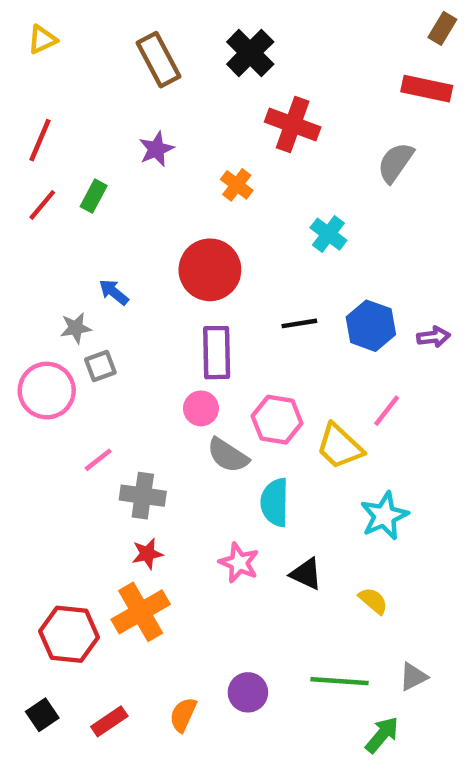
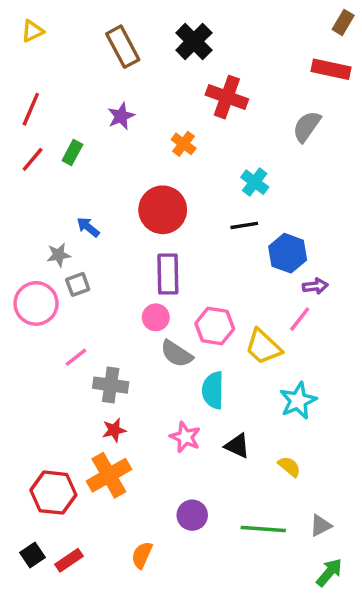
black line: (299, 323) -> (244, 225), moved
purple arrow: (433, 337) -> (315, 286), moved
purple circle: (248, 692) -> (192, 515), moved
red rectangle: (109, 721) -> (69, 560), moved
green arrow: (382, 735) -> (329, 572), moved

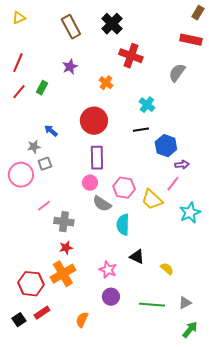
cyan star: (298, 401) -> (190, 213), moved
pink star: (185, 437) -> (108, 270), moved
red rectangle: (69, 560) -> (42, 313), moved

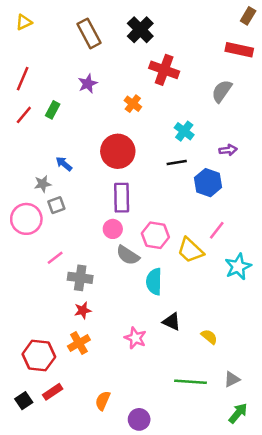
purple arrow: (182, 165) -> (228, 150), moved
orange cross: (63, 274) -> (79, 343), size x0.7
purple circle: (111, 297) -> (139, 419), moved

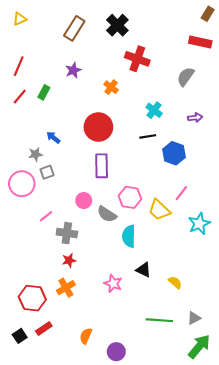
brown rectangle: (89, 33) -> (74, 28), turned 60
purple arrow: (228, 150) -> (195, 118), moved
pink circle: (113, 229) -> (84, 200), moved
green arrow: (238, 413) -> (199, 346), size x1.4

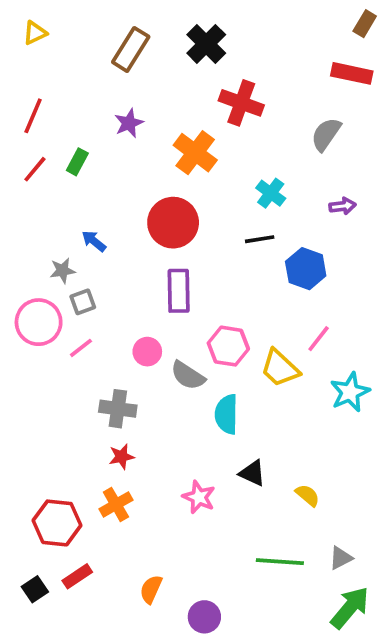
orange cross: (111, 87) -> (195, 153), size x1.6
pink line: (46, 216) -> (81, 348), moved

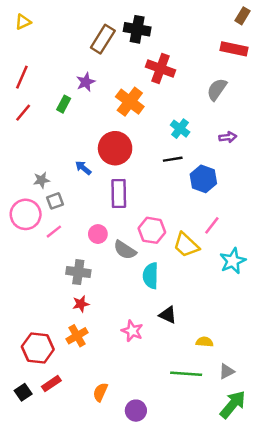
black cross: (206, 44) -> (137, 29), turned -35
brown rectangle: (131, 49) -> (103, 39), moved
green rectangle: (77, 162) -> (64, 104), moved
blue arrow: (94, 241) -> (83, 168), moved
yellow semicircle: (308, 495) -> (205, 342), moved, turned -35

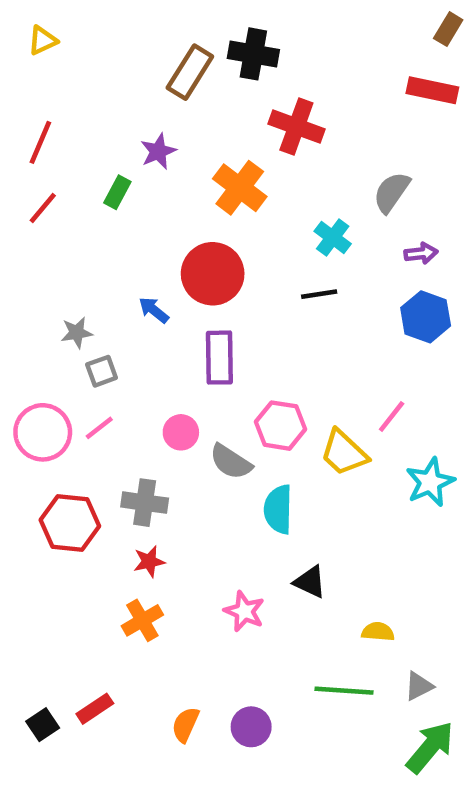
gray semicircle: (217, 89) -> (392, 192), moved
blue hexagon: (203, 179) -> (426, 317), moved
pink circle: (26, 214) -> (43, 432), moved
red hexagon: (38, 348) -> (70, 523), moved
purple circle: (136, 411) -> (251, 727), moved

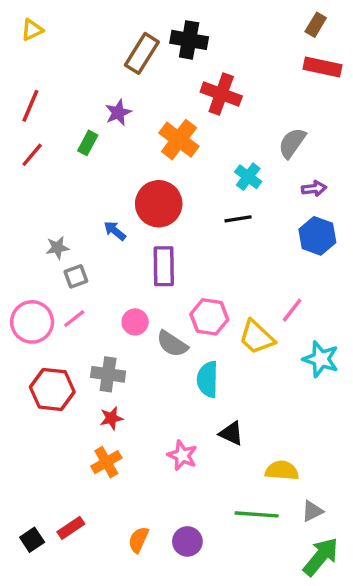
brown rectangle: (448, 29) -> (316, 25), moved
cyan star: (430, 482) -> (321, 359), turned -30
yellow semicircle: (378, 632) -> (282, 471), size x1.4

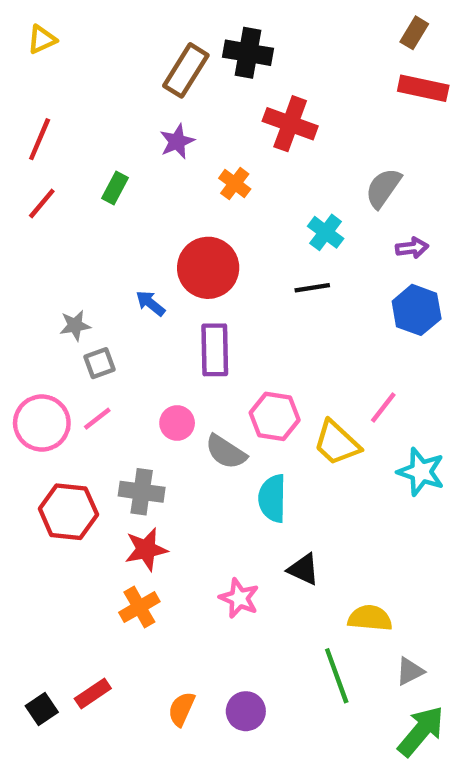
purple star: (118, 113) -> (177, 141), moved
orange cross: (179, 140) -> (235, 184), size x0.6
red star: (111, 418) -> (146, 549), size x1.4
green line: (257, 514) -> (337, 676), turned 66

